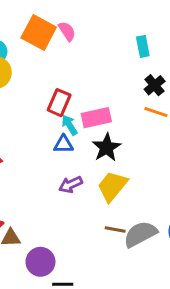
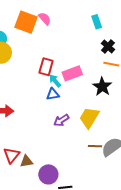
black star: (107, 148) -> (102, 87), moved

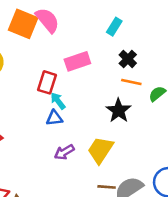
pink semicircle: (45, 19) -> (47, 20), size x1.5
cyan rectangle: (97, 22) -> (114, 27), turned 48
pink rectangle: (72, 73) -> (77, 61), moved

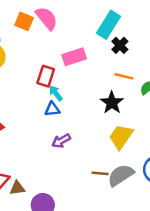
orange square: (23, 24) -> (24, 21), size x0.7
cyan rectangle: (114, 27) -> (108, 25), size x1.6
black cross: (128, 59) -> (120, 45), moved
yellow trapezoid: (100, 150) -> (121, 137), moved

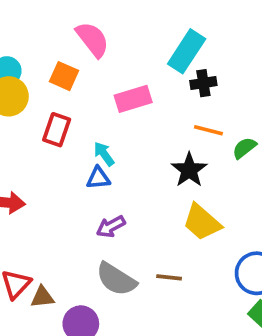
orange square: (24, 21) -> (64, 76), moved
black cross: (120, 45) -> (203, 83), turned 35
red rectangle: (46, 76) -> (57, 130), moved
yellow trapezoid: (121, 137) -> (202, 222), turned -84
gray semicircle: (121, 175) -> (116, 279), moved, turned -116

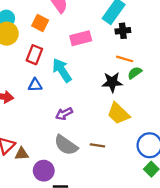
green semicircle: (244, 148) -> (135, 73), moved
cyan arrow: (104, 154) -> (62, 70), size x1.6
black star: (189, 170) -> (112, 82), turned 30
blue triangle: (98, 178) -> (35, 85), moved

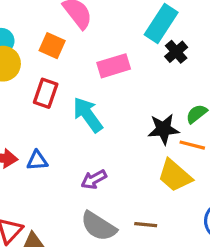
black cross: (123, 31) -> (176, 52), turned -32
orange line: (125, 59) -> (192, 145), moved
blue triangle: (35, 85) -> (37, 160), moved

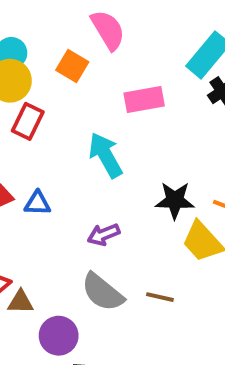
red rectangle: (46, 93) -> (28, 121), moved
black star: (164, 129) -> (175, 200), moved

